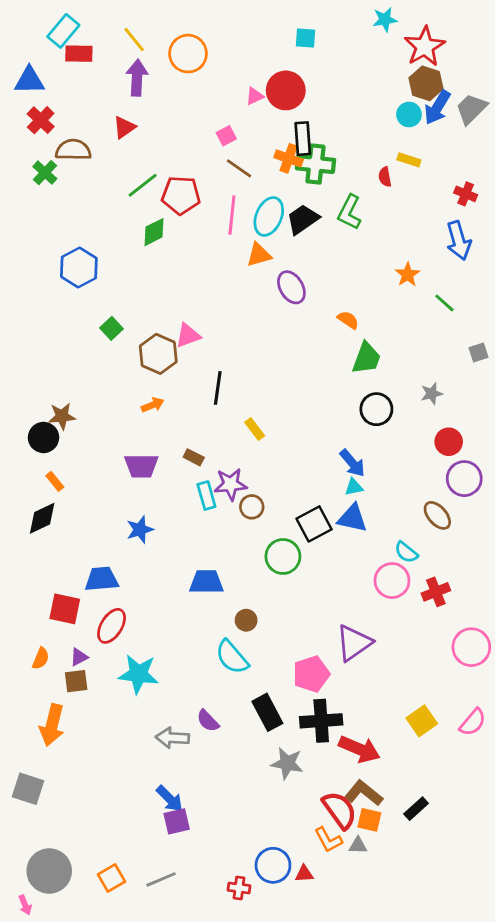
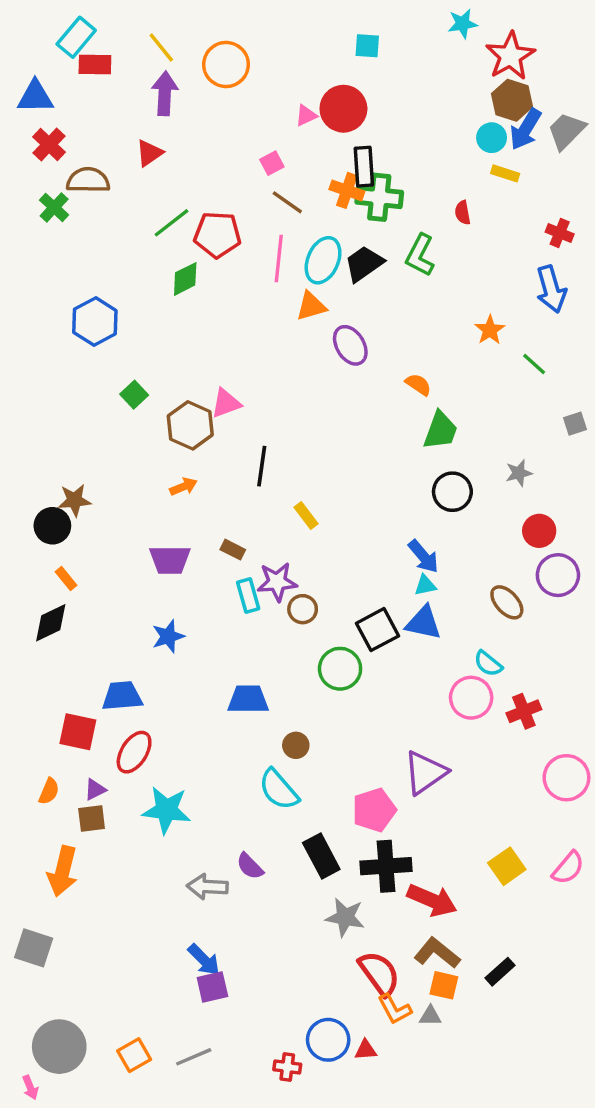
yellow rectangle: (409, 160) -> (505, 173), moved
brown ellipse: (437, 515) -> (507, 602), moved
red semicircle: (340, 810) -> (379, 973), moved

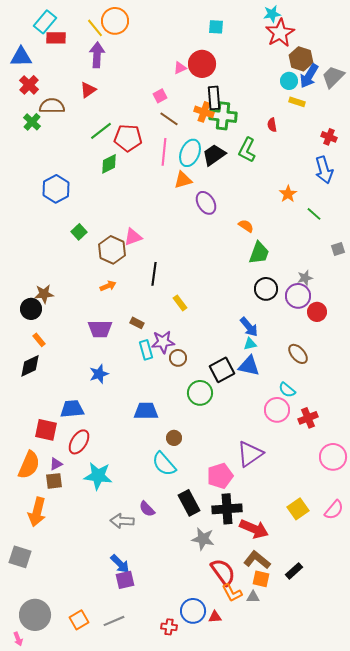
red star: (510, 56) -> (280, 33), moved
orange circle: (226, 64) -> (115, 21), moved
purple circle: (558, 575) -> (298, 296), moved
orange semicircle: (49, 791) -> (29, 465), size x1.8

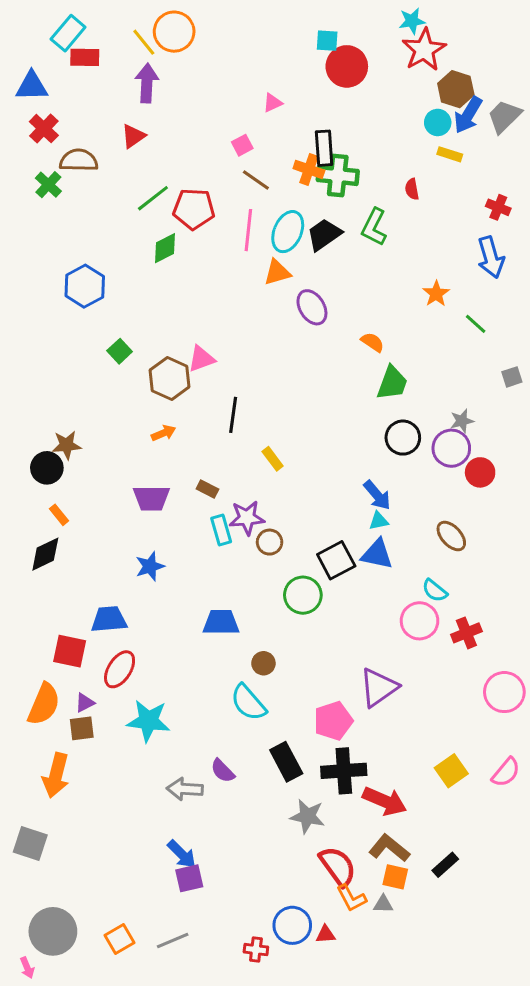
red circle: (202, 64) -> (347, 66), moved

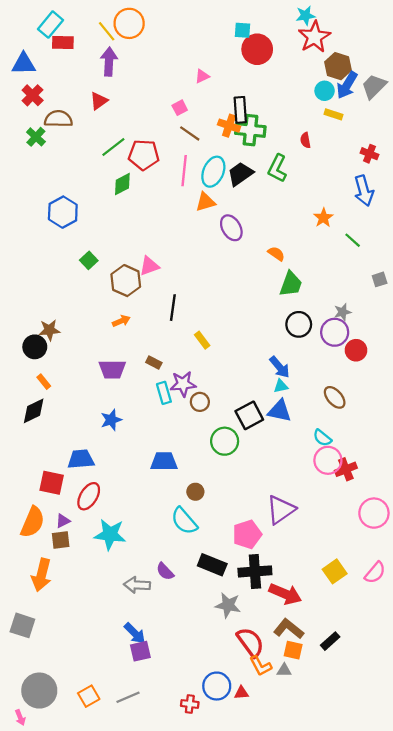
pink circle: (420, 621) -> (328, 460), moved
black rectangle: (286, 762) -> (212, 565), turned -40

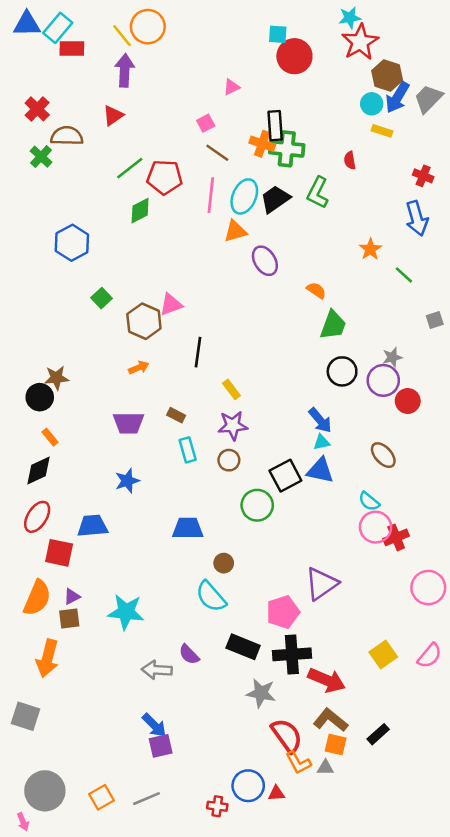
blue triangle: (24, 64) -> (27, 24), moved
purple star: (183, 384) -> (233, 425), moved
red ellipse: (89, 496) -> (37, 517), moved

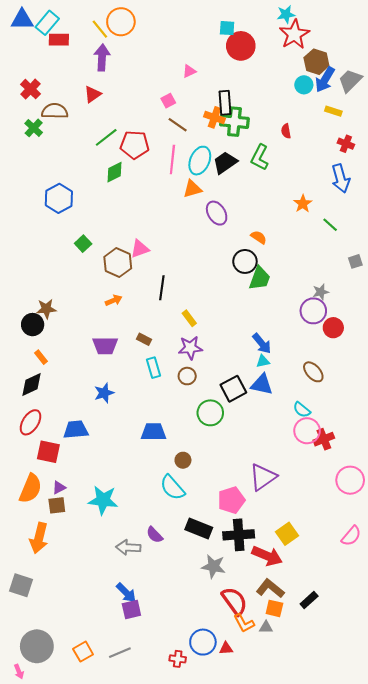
yellow rectangle: (382, 131) -> (333, 111), moved
green trapezoid: (333, 325) -> (260, 278), moved
black circle: (342, 371) -> (245, 261), moved
yellow square: (383, 654) -> (287, 534), moved

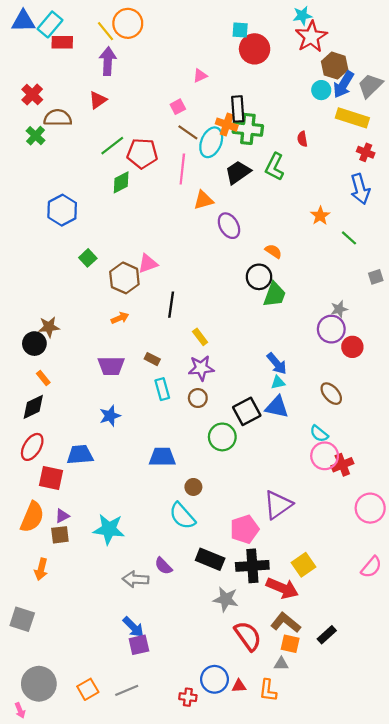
yellow rectangle: (333, 111) -> (352, 118), size x1.8
cyan ellipse: (200, 161) -> (211, 142), moved
orange arrow: (39, 538) -> (41, 569), size x0.7
orange L-shape: (244, 623) -> (268, 690), moved, turned 35

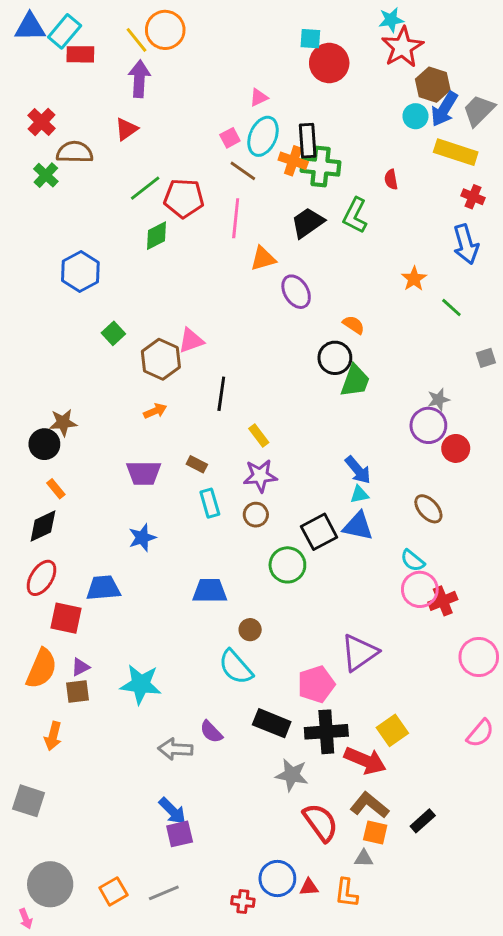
cyan ellipse: (211, 142) -> (263, 136), moved

